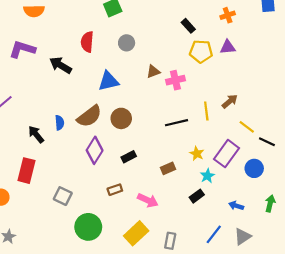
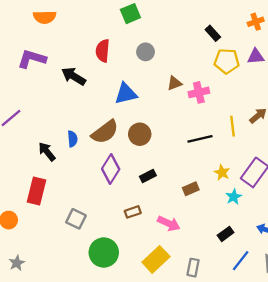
black rectangle: (197, 196) -> (226, 234), moved

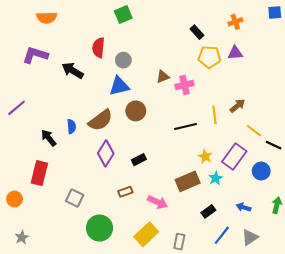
gray circle: (146, 52) -> (123, 60), moved
brown circle: (140, 134) -> (136, 111), moved
brown rectangle: (191, 189) -> (188, 181), moved, size x1.6

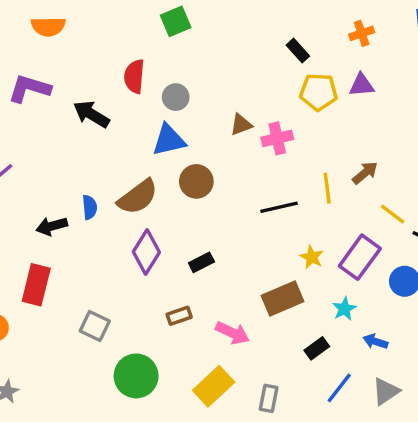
black arrow: (49, 138) -> (52, 226), turned -66
cyan star: (216, 178) -> (344, 309), moved

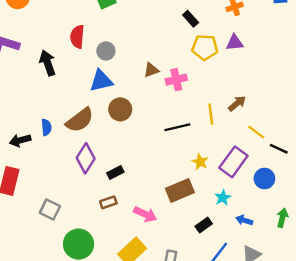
black arrow: (91, 114) -> (48, 63), turned 40
black rectangle: (201, 262) -> (115, 173), moved

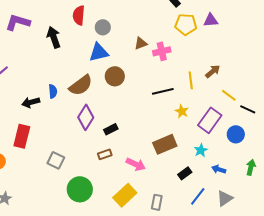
yellow star: (200, 162) -> (182, 111), moved

